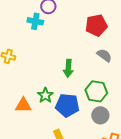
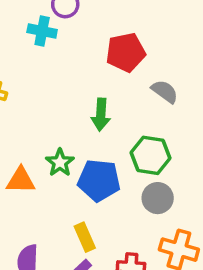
red pentagon: (96, 25) -> (126, 52), moved

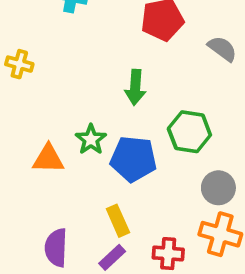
gray semicircle: (165, 91) -> (222, 49), moved
gray circle: (158, 198) -> (218, 188), moved

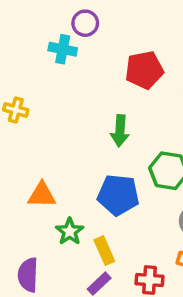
green star: (91, 139) -> (70, 231), moved
purple semicircle: (56, 248) -> (28, 275), moved

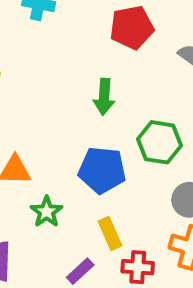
yellow rectangle: (104, 251) -> (110, 233), moved

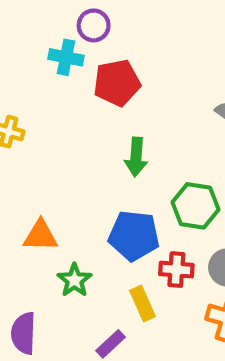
red pentagon: (132, 27) -> (117, 83), moved
red cross: (138, 267) -> (176, 270), moved

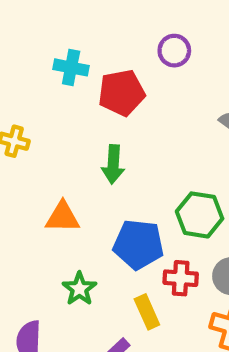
purple circle: (94, 25) -> (174, 51), moved
green arrow: (136, 157) -> (113, 164), moved
orange triangle: (41, 236) -> (63, 217), moved

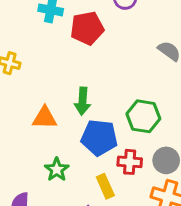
green arrow: (113, 164) -> (83, 101), moved

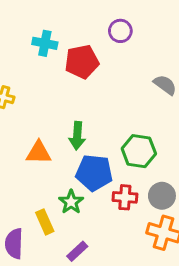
green star: (57, 170) -> (71, 202), moved
yellow rectangle: (105, 186) -> (45, 222), moved

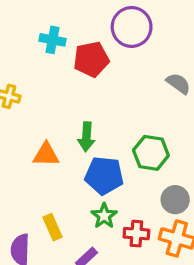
purple circle: (120, 31) -> (132, 27), size x1.6
red cross: (125, 197) -> (136, 234), moved
green star: (71, 202) -> (104, 216), moved

